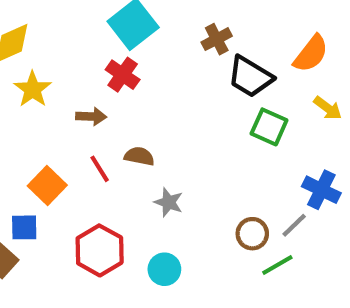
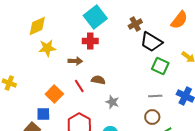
orange semicircle: (311, 54) -> (179, 20), moved
red cross: (123, 75) -> (90, 41), turned -35
yellow star: (33, 89) -> (47, 48), turned 30
gray line: (294, 225) -> (155, 96), moved, turned 40

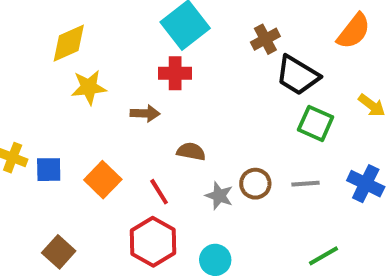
red line: (79, 86) -> (159, 192), moved
blue square: (43, 114) -> (49, 170), moved
brown circle: (152, 117) -> (255, 184), moved

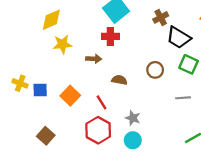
brown circle: (255, 184) -> (155, 70), moved
gray star: (219, 196) -> (133, 118), moved

